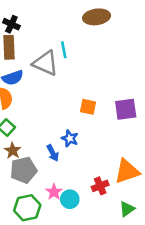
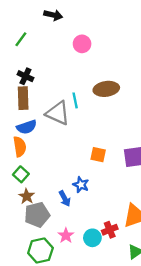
brown ellipse: (97, 17) -> (106, 89), moved
cyan circle: (70, 199) -> (92, 238), moved

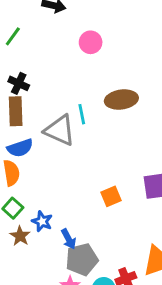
orange square: (98, 155) -> (111, 196), moved, turned -35
blue star: (81, 185) -> (42, 221), moved
gray pentagon: (37, 215) -> (82, 259), moved

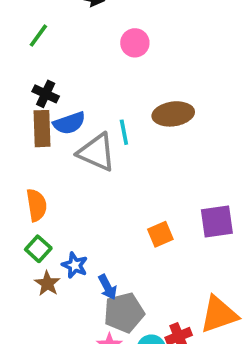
blue semicircle: (20, 148) -> (69, 123), moved

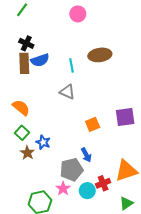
gray triangle: (97, 152) -> (67, 92), moved, size x0.7
orange semicircle: (36, 205) -> (21, 108), turned -42
blue arrow: (108, 287) -> (86, 155), moved

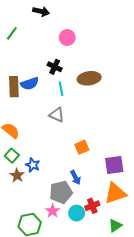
black cross: (26, 43) -> (55, 67), moved
purple square: (125, 117) -> (114, 165), moved

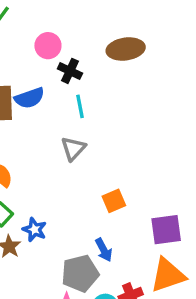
pink circle: (67, 38) -> (48, 46), moved
brown ellipse: (89, 78) -> (126, 49), moved
gray triangle: (57, 115) -> (73, 149), turned 49

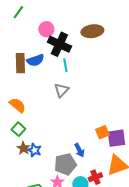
black cross: (70, 71) -> (59, 44), size x1.6
orange square: (114, 201) -> (102, 132), moved
blue star: (34, 230) -> (34, 150), moved

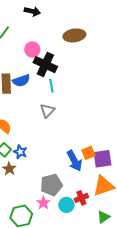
brown ellipse: (92, 31) -> (74, 35), moved
blue star: (34, 150) -> (20, 152), moved
blue arrow: (79, 150) -> (74, 161), moved, size x1.5

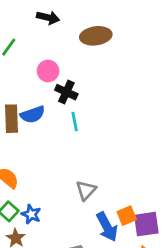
brown ellipse: (74, 35) -> (96, 36), moved
black cross: (45, 65) -> (66, 92), size x0.7
gray triangle: (47, 111) -> (86, 190), moved

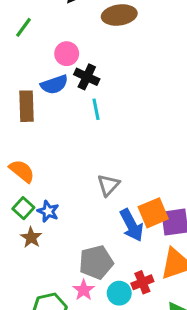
blue semicircle: (33, 114) -> (54, 85), moved
orange square: (127, 216) -> (153, 213), size x1.4

